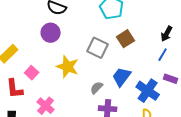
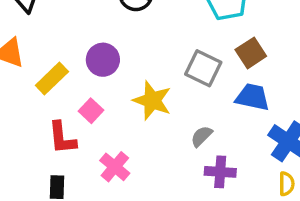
purple circle: (51, 33) -> (103, 60), moved
blue trapezoid: (122, 77) -> (252, 97), moved, turned 65

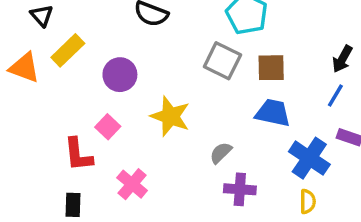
brown square: (251, 53) -> (271, 68), turned 32
gray square: (203, 68) -> (222, 61), moved
yellow rectangle: (52, 78) -> (68, 50), moved

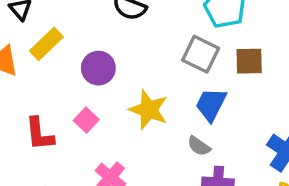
blue trapezoid: (273, 113) -> (211, 104), moved, turned -75
gray semicircle: (221, 153) -> (199, 146), turned -100
red L-shape: (78, 155) -> (39, 134), moved

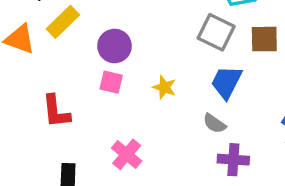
yellow star: (149, 110) -> (164, 87), size x0.6
pink square: (86, 120) -> (111, 82), moved, turned -30

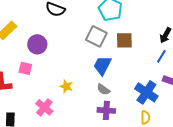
pink square: (111, 82) -> (25, 68), moved
yellow star: (164, 87) -> (66, 86), moved
gray semicircle: (214, 123) -> (103, 89), moved

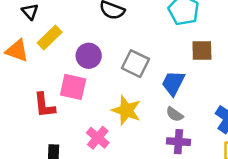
gray square: (96, 36) -> (136, 64), moved
pink square: (25, 68) -> (73, 87), size x1.5
yellow star: (66, 86) -> (126, 110), size x1.6

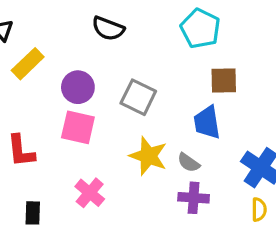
blue trapezoid: (173, 83) -> (207, 122), moved, turned -36
pink square: (73, 87) -> (78, 127), moved
yellow star: (126, 110) -> (148, 156), moved

